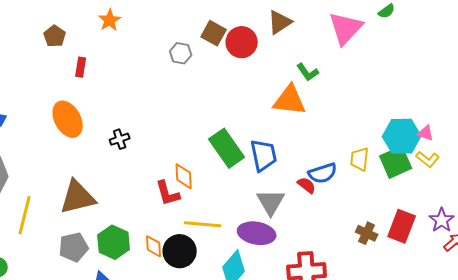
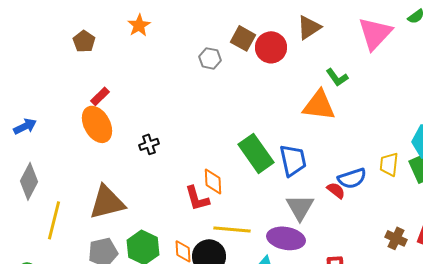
red rectangle: (81, 67) -> (100, 96), moved, turned 36

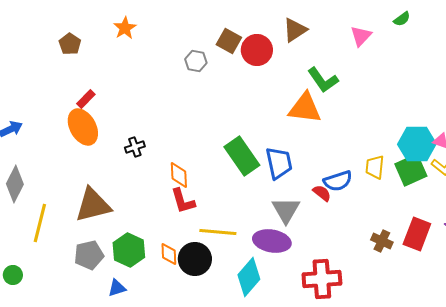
pink triangle: (375, 33) -> (361, 36), size x0.6
green L-shape: (337, 77) -> (323, 80), size x1.4
orange diamond: (213, 181) -> (179, 175), moved

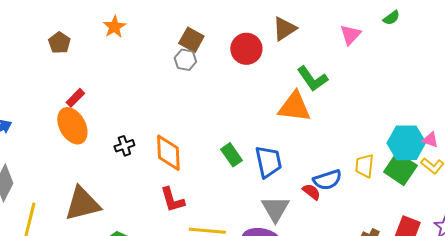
brown square: (229, 41) -> (191, 40), moved
green rectangle: (242, 156) -> (231, 155), size x0.6
green square: (411, 170) -> (400, 169), turned -32
orange diamond: (179, 175) -> (168, 153), moved, size x1.4

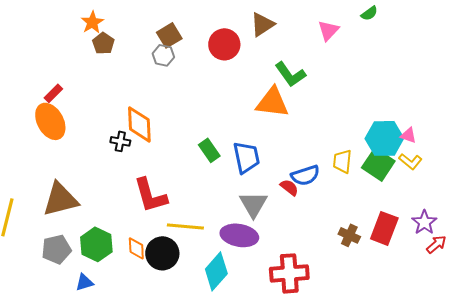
brown square: (191, 40) -> (169, 35), turned 30
brown pentagon: (59, 43) -> (103, 43), moved
black cross: (124, 146) -> (120, 141), moved, turned 30
orange diamond: (168, 153) -> (139, 124), moved
red L-shape: (172, 200) -> (150, 195), size x1.4

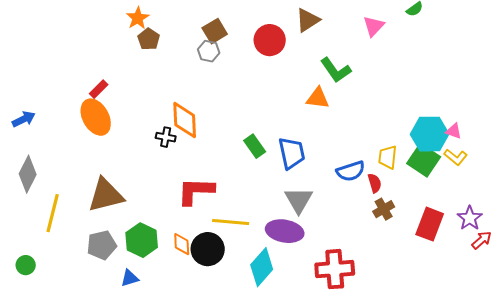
orange triangle: (272, 102) -> (318, 98), size x0.7
red semicircle: (289, 187) -> (375, 183), moved, turned 36
red L-shape: (150, 195) -> (196, 191), turned 108
brown cross: (349, 235) -> (384, 209), moved, turned 35

